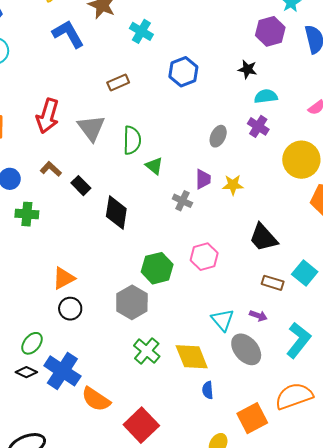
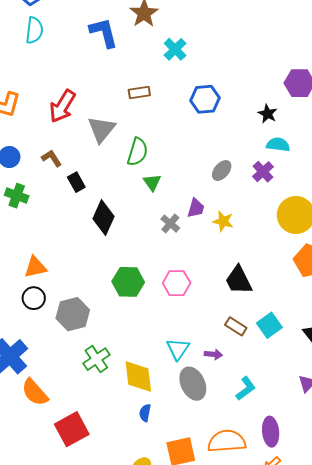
gray hexagon: (132, 302) -> (73, 314), moved
purple arrow: (258, 316) -> (213, 354), turned -30
cyan L-shape: (298, 340) -> (246, 388), size x0.7

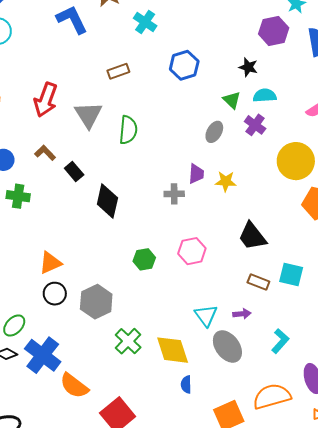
green triangle: (152, 182) -> (232, 100), moved
gray cross: (170, 224) -> (174, 194), turned -30
green hexagon: (128, 282) -> (144, 259), size x0.7
cyan square: (269, 325) -> (291, 274), turned -30

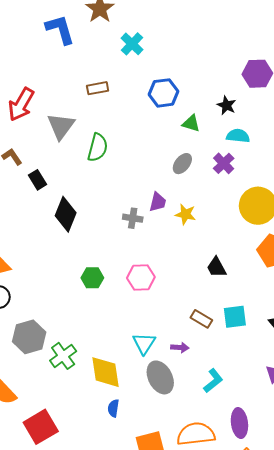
green triangle: (232, 100) -> (191, 123), moved, turned -36
black trapezoid: (252, 236) -> (216, 267), moved, size x0.7
cyan square: (291, 274) -> (235, 317), turned -30
gray hexagon: (96, 302) -> (29, 337), moved

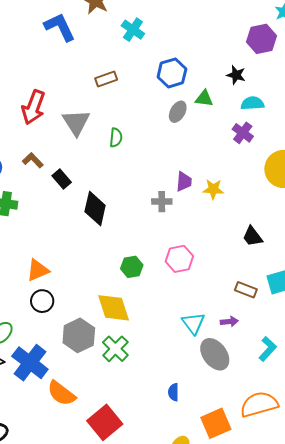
green semicircle: (98, 148) -> (116, 138), size x0.7
gray ellipse: (182, 164) -> (178, 112), moved
yellow diamond: (106, 372) -> (114, 308), moved

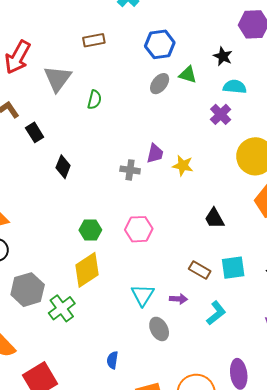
black diamond: (95, 209) -> (63, 167), size x0.7
yellow diamond: (114, 308) -> (87, 270), moved, turned 66
cyan L-shape: (268, 349) -> (216, 313), moved
gray ellipse: (215, 354) -> (159, 329), size x0.7

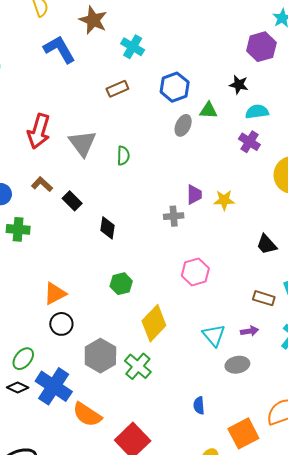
brown rectangle: (94, 40) -> (117, 89), moved
green hexagon: (90, 230) -> (121, 284), moved
gray ellipse: (159, 329) -> (237, 365), turned -60

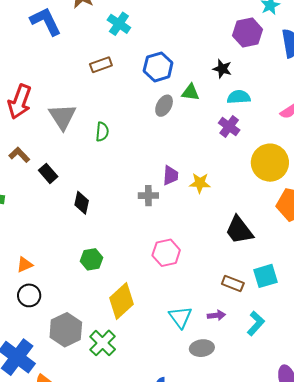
black trapezoid: (267, 244) -> (239, 230), size x1.4
orange triangle: (55, 294) -> (25, 265), size x0.7

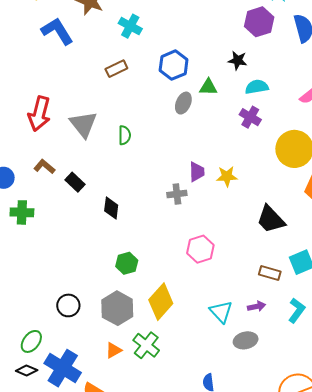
orange triangle: (25, 265) -> (114, 350), moved
gray hexagon: (66, 330) -> (117, 308), moved

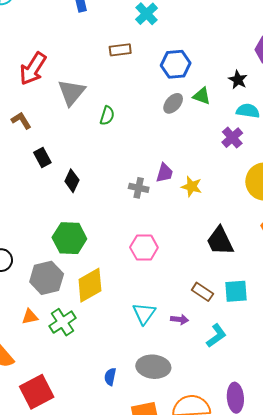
black rectangle: (75, 182) -> (42, 158), moved
green hexagon: (127, 263) -> (69, 238), size x1.5
gray ellipse: (246, 340) -> (153, 367), moved, size x1.4

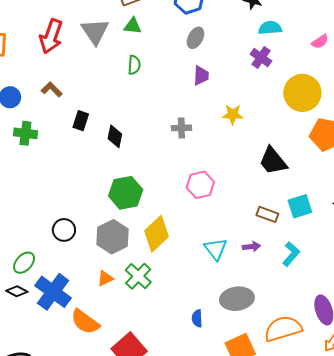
gray triangle: (72, 92) -> (95, 31), moved
green triangle: (202, 96) -> (133, 26), moved
black rectangle: (42, 158) -> (81, 121), turned 60
purple trapezoid: (165, 173) -> (201, 76), moved

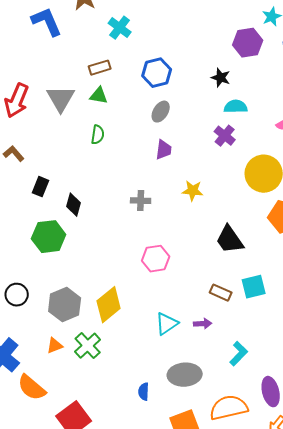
green hexagon: (126, 193) -> (49, 237), moved
cyan triangle: (216, 249) -> (167, 324), turned 30
cyan L-shape: (291, 254) -> (239, 354), moved

